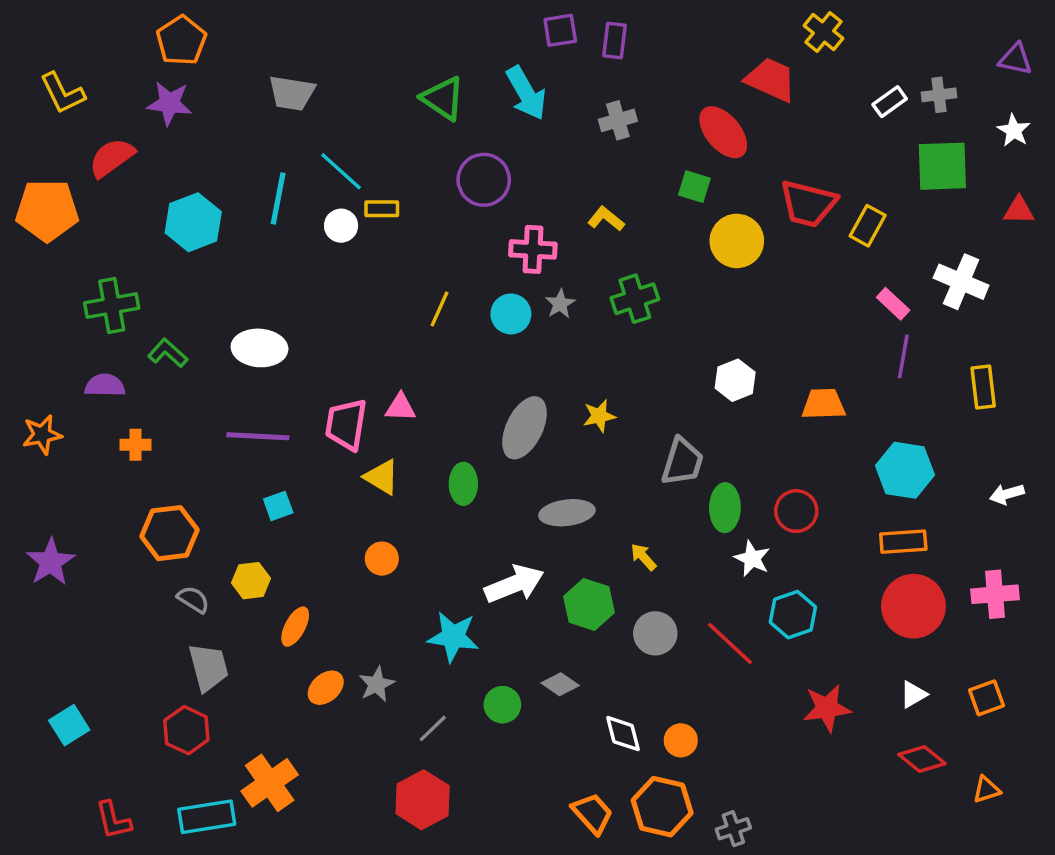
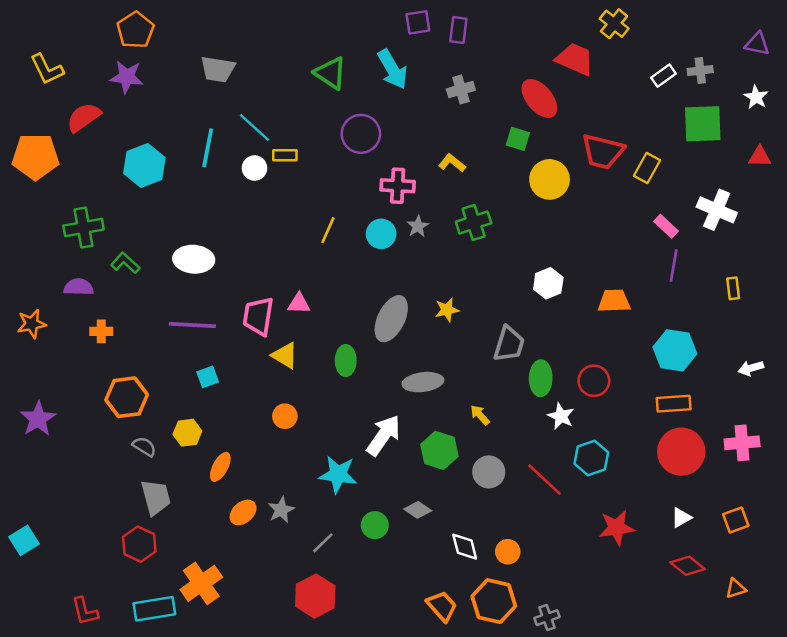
yellow rectangle: (983, 387) -> (733, 288), size x0.7
white arrow: (514, 584) -> (384, 435), turned -33
cyan square: (69, 725) -> (24, 540), moved

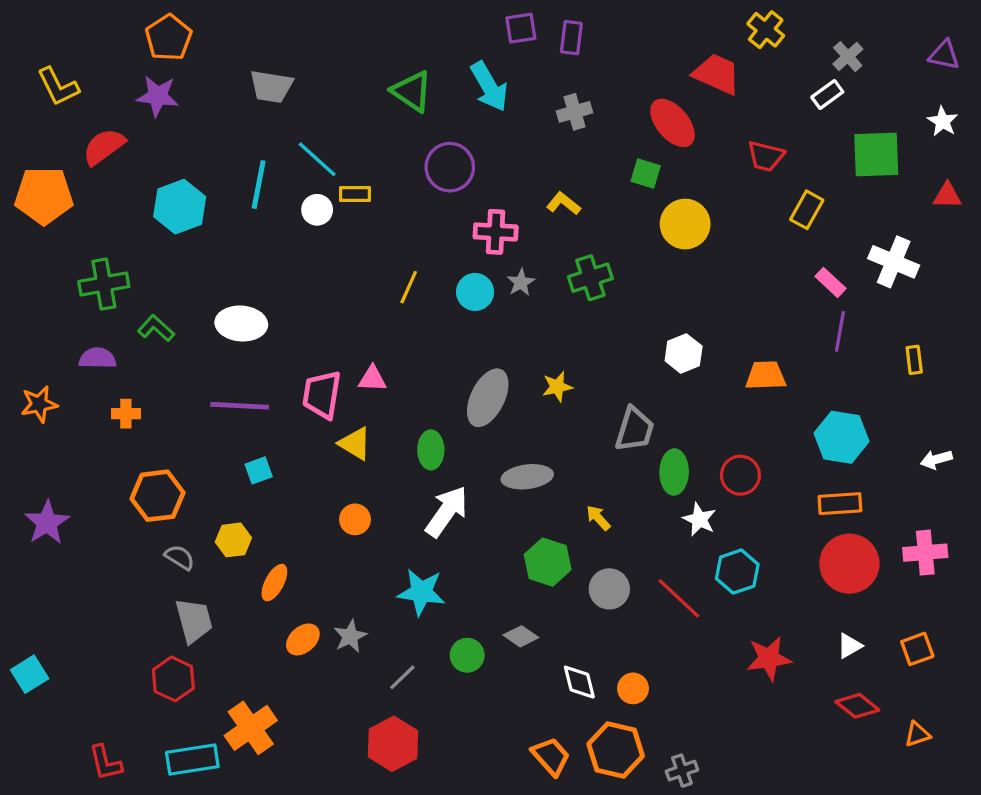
gray cross: (700, 71) -> (848, 57), moved, turned -35
red trapezoid: (603, 152) -> (766, 156), moved, size x0.7
white arrow: (384, 435) -> (447, 511), moved

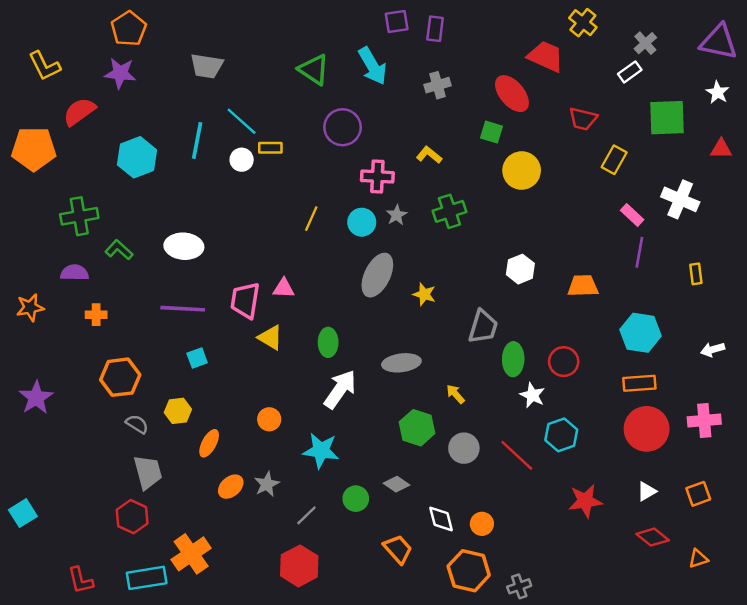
purple triangle: (944, 55) -> (719, 42), size x1.6
yellow star: (557, 387) -> (424, 294), turned 30
gray ellipse: (488, 398) -> (377, 275), moved
orange circle: (355, 519) -> (269, 419), moved
orange trapezoid: (551, 756) -> (398, 549), moved

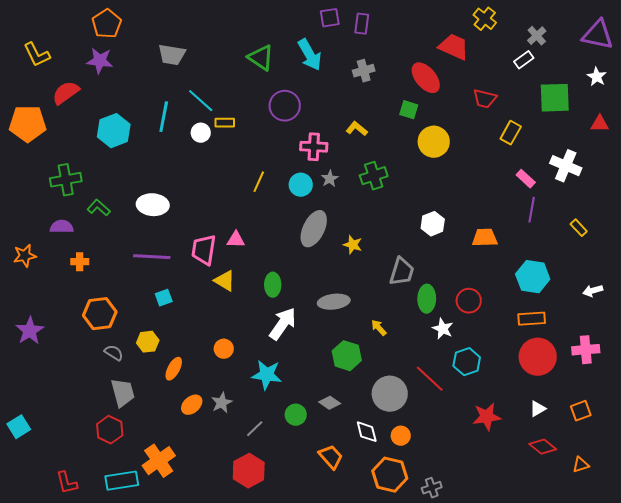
yellow rectangle: (696, 274) -> (579, 228), turned -36
gray circle: (464, 448) -> (390, 394), moved, size x1.4

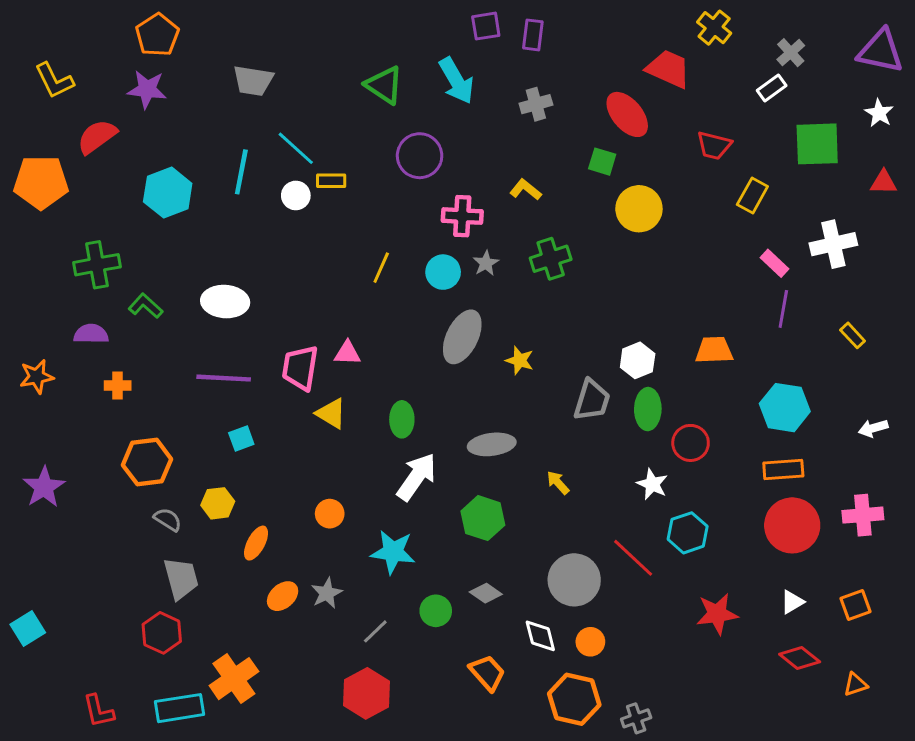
white cross: (566, 166) -> (833, 244), turned -36
white hexagon: (433, 224) -> (638, 360), moved
green ellipse: (427, 299) -> (648, 409), moved
green hexagon: (347, 356) -> (483, 518), moved

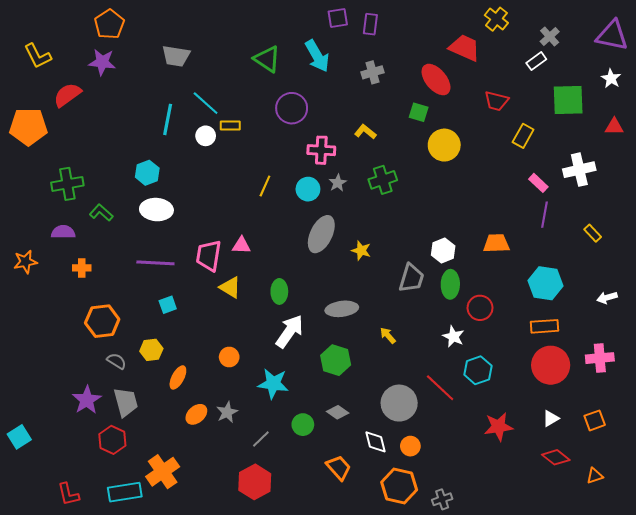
cyan hexagon: (168, 193) -> (147, 173), moved, size x0.7
purple star: (44, 487) -> (87, 400), moved

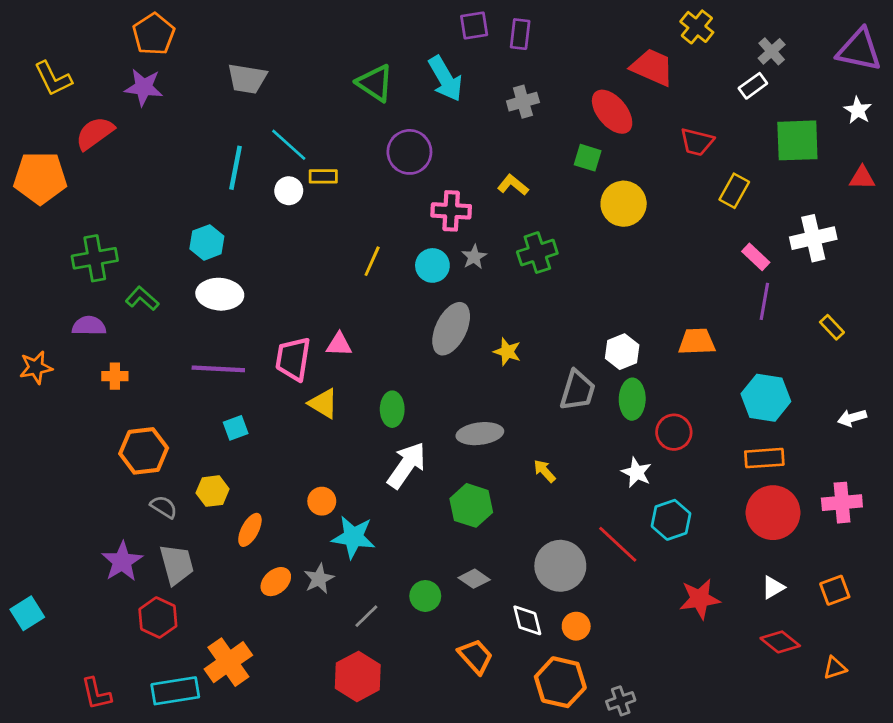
cyan star: (273, 384) -> (353, 537), moved

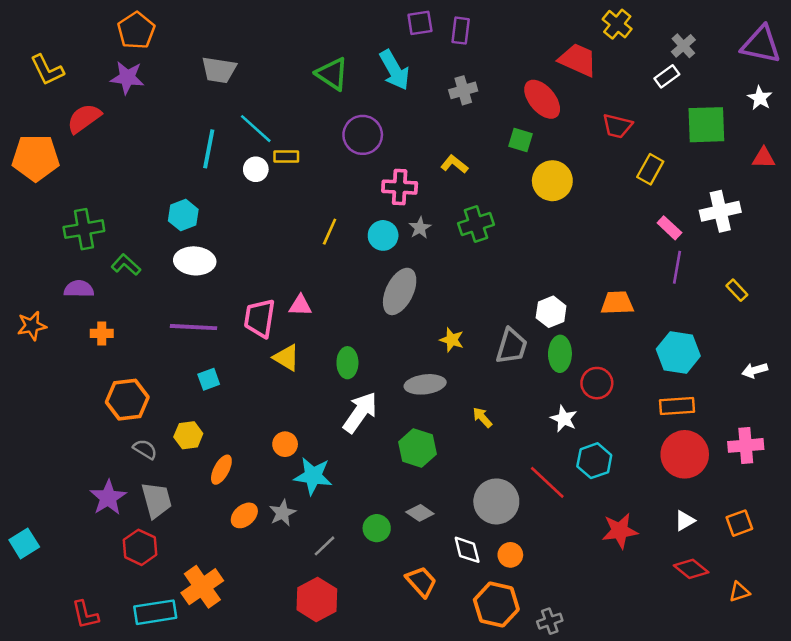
yellow star: (507, 352) -> (452, 340), moved

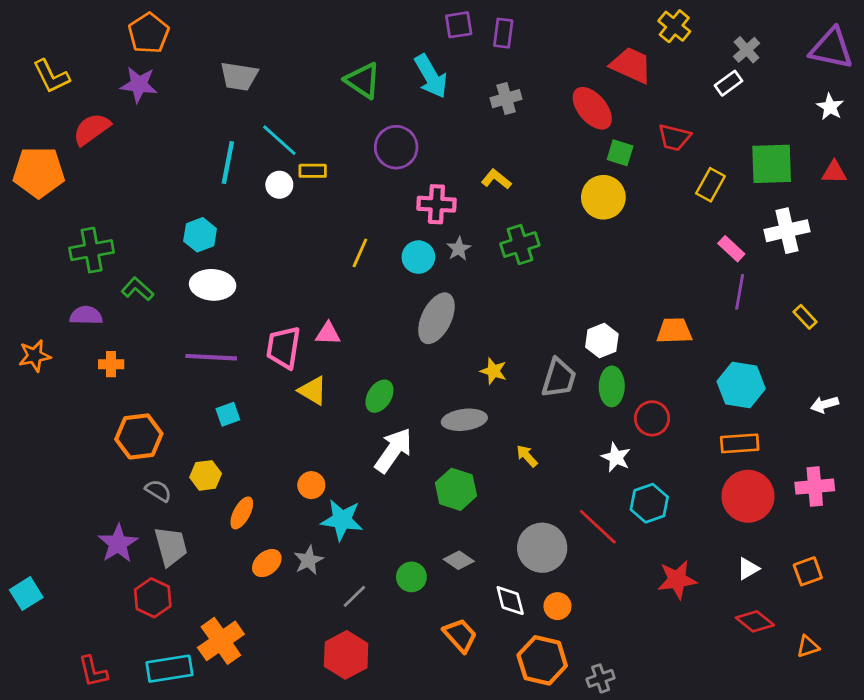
green square: (706, 125) -> (772, 164), moved
green square: (521, 140) -> (620, 153), moved
green ellipse: (347, 363) -> (379, 396), turned 32

